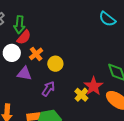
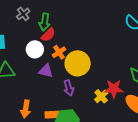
yellow circle: (55, 64) -> (78, 63), size x1.6
red star: (93, 86) -> (114, 89), turned 30
purple arrow: (48, 89) -> (69, 88), turned 126

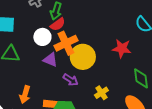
orange cross: (59, 52) -> (66, 43), size x1.6
purple arrow: (69, 88) -> (71, 80), turned -49
red star: (114, 89) -> (122, 48), moved

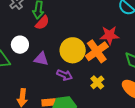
white circle: (42, 37) -> (20, 45), moved
orange cross: (66, 43) -> (97, 51), moved

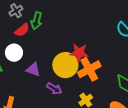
red semicircle: (42, 23) -> (22, 30), moved
red star: (110, 35) -> (79, 53), moved

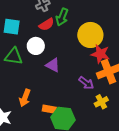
yellow circle: (65, 65) -> (90, 35), moved
purple arrow: (54, 89) -> (86, 83), moved

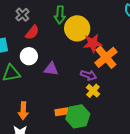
green arrow: (62, 17) -> (60, 15), moved
orange arrow: (25, 98) -> (23, 111), moved
yellow cross: (101, 102) -> (93, 91), moved

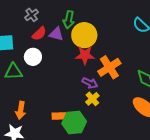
red star: (93, 43) -> (85, 55), moved
purple triangle: (51, 69) -> (56, 34), moved

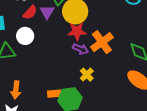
purple triangle: (56, 34) -> (47, 12), turned 49
purple arrow: (90, 83) -> (81, 49), moved

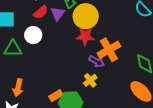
purple arrow: (81, 49) -> (97, 61), moved
orange rectangle: (54, 94) -> (56, 96), turned -32

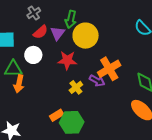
red star: (85, 36) -> (67, 60), moved
yellow cross: (90, 80) -> (76, 87), moved
orange arrow: (18, 88) -> (19, 84), moved

